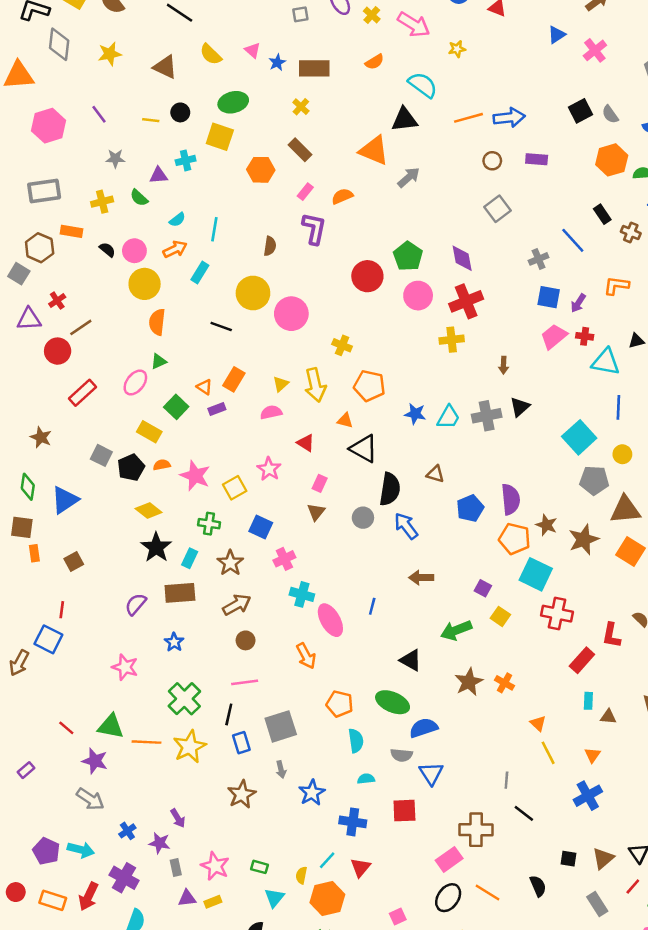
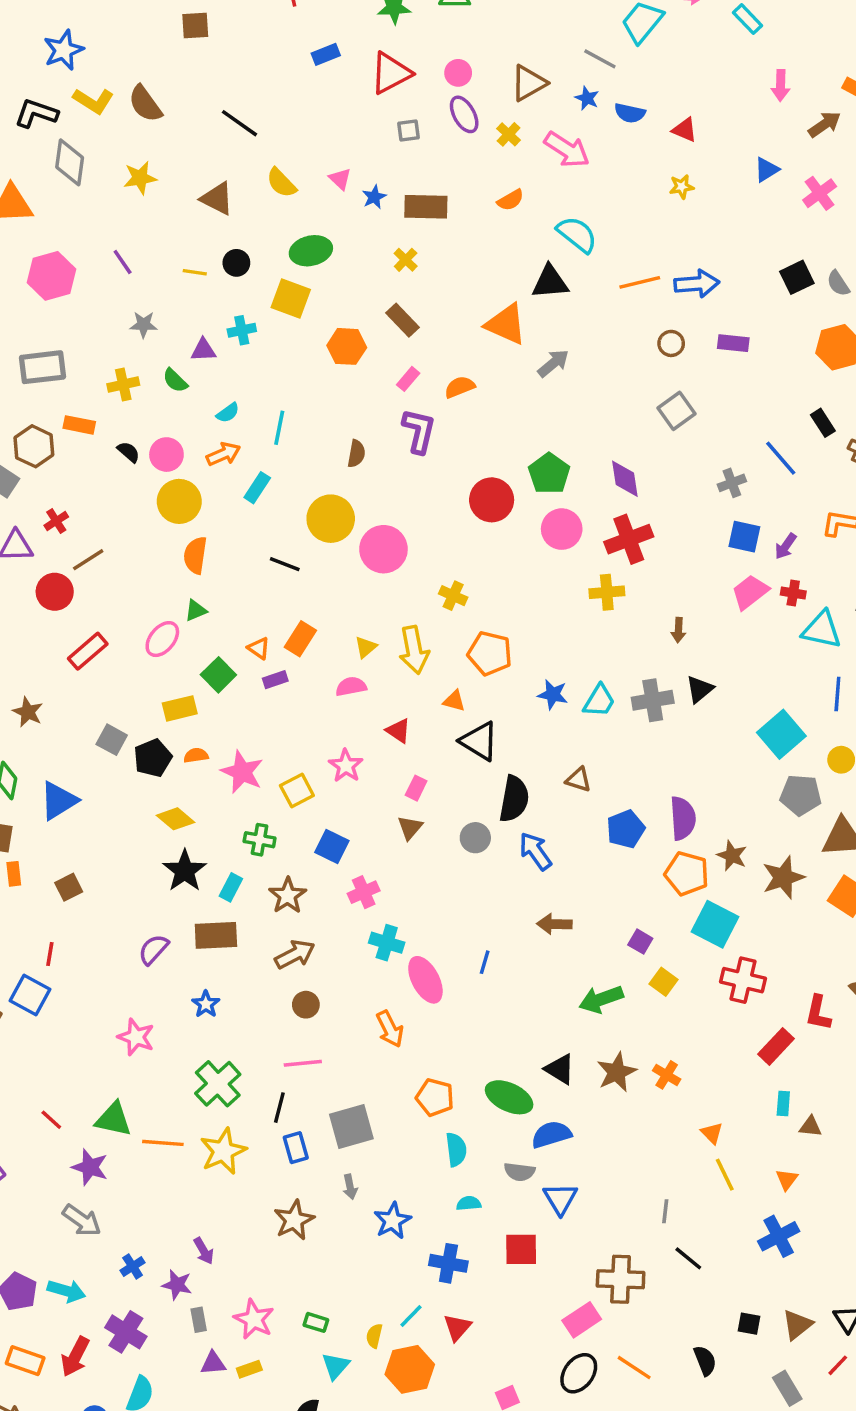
yellow star: (457, 49) -> (682, 187), moved
yellow rectangle: (149, 432) -> (180, 708), turned -45
black triangle: (411, 660) -> (560, 1069), moved

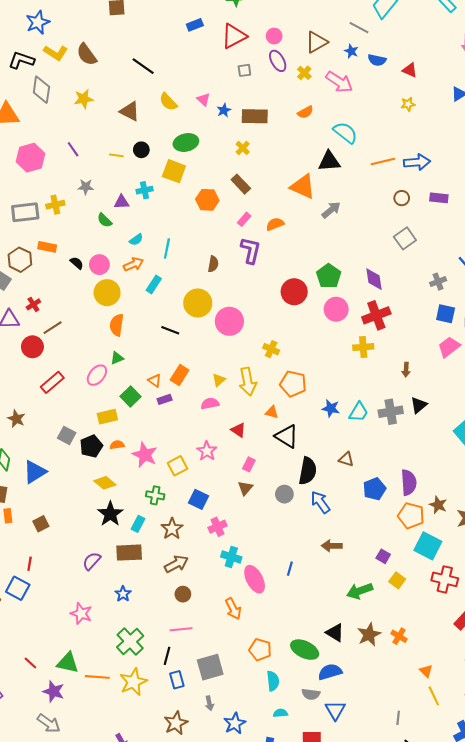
yellow cross: (123, 385) -> (55, 205), moved

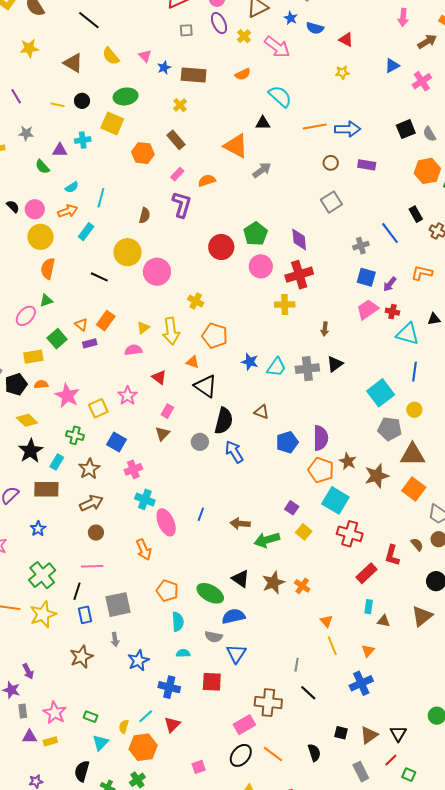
black triangle: (329, 161) -> (263, 123), size x0.7
brown arrow: (332, 546) -> (240, 524), moved

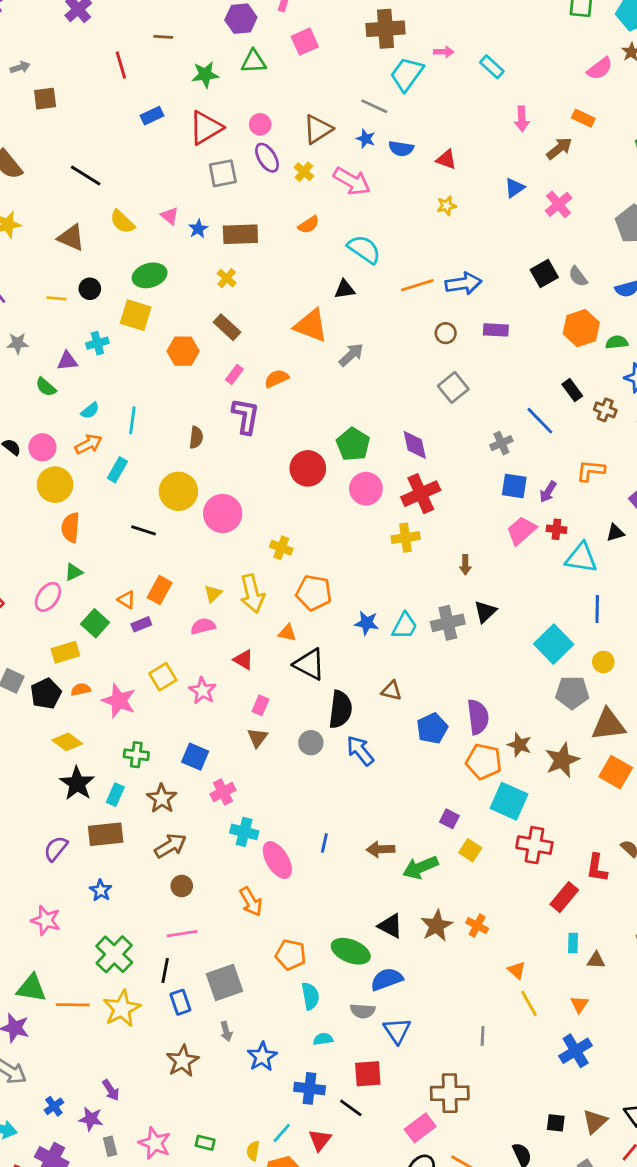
gray square: (186, 30) -> (223, 173), size x1.5
yellow square: (98, 408) -> (163, 677), moved
black line: (308, 693) -> (351, 1108), moved

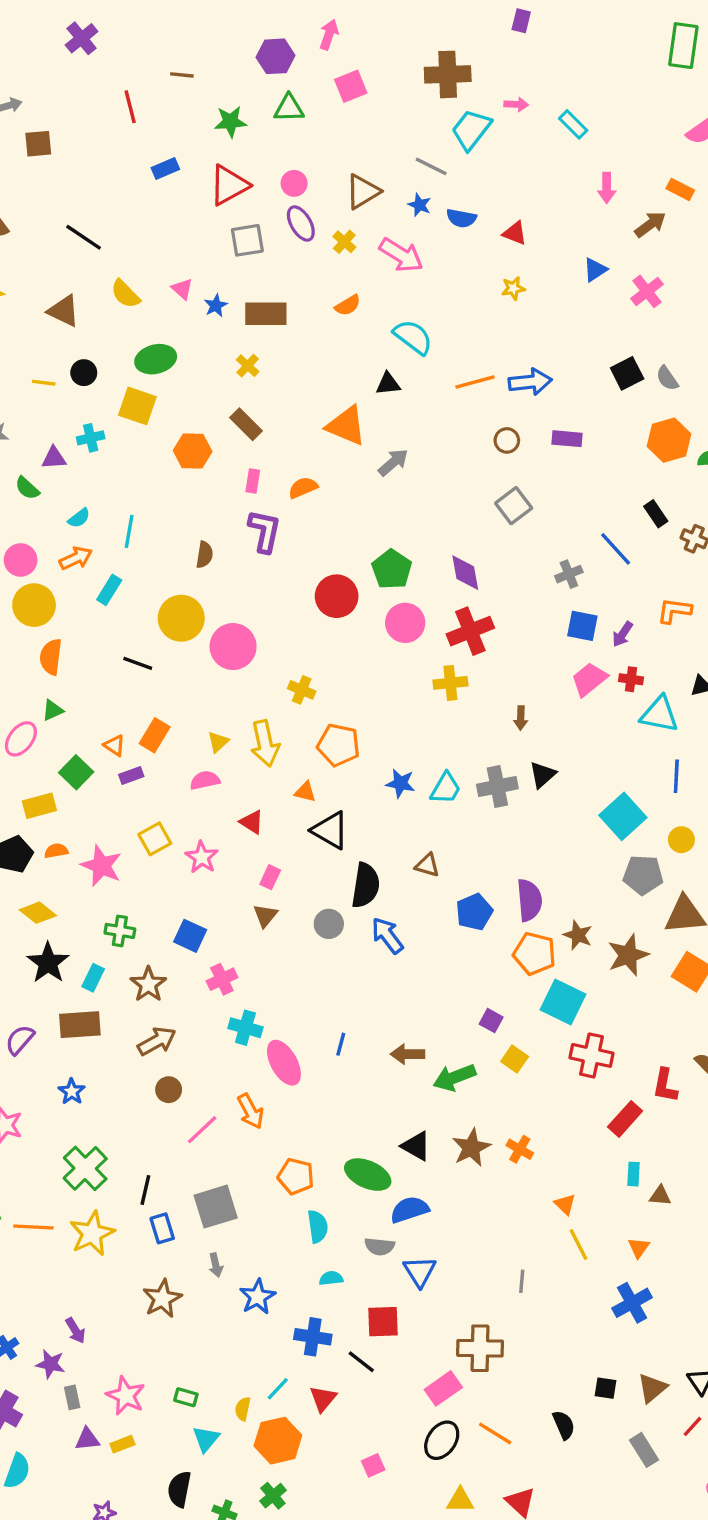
pink rectangle: (234, 374) -> (253, 481), turned -30
pink line: (182, 934) -> (202, 1130), moved, turned -36

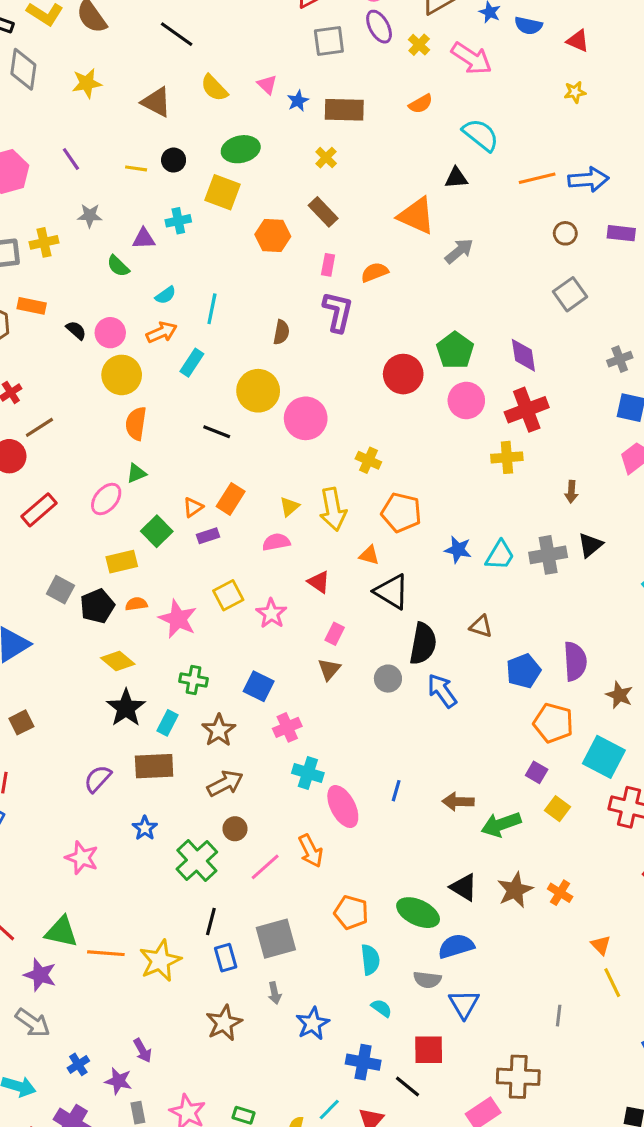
orange triangle: (115, 745) -> (193, 507), turned 50
orange pentagon: (534, 954) -> (553, 723), moved
green cross: (85, 1168) -> (197, 861), moved
cyan semicircle: (331, 1278) -> (381, 1008), turned 40

